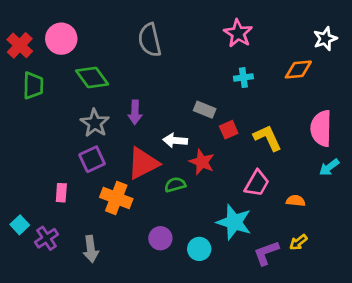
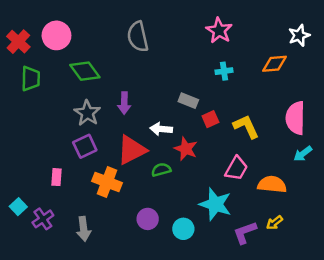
orange semicircle: (296, 201) -> (272, 184), size x1.6

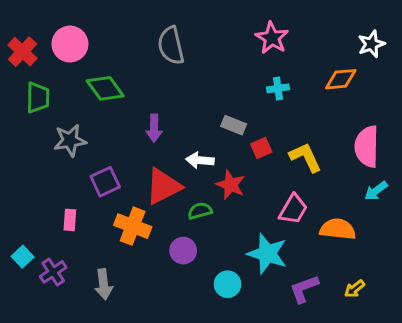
gray star: (87, 113) -> (70, 140), moved, turned 30
purple circle: (148, 219) -> (183, 251), moved
yellow arrow: (275, 223) -> (355, 289), moved

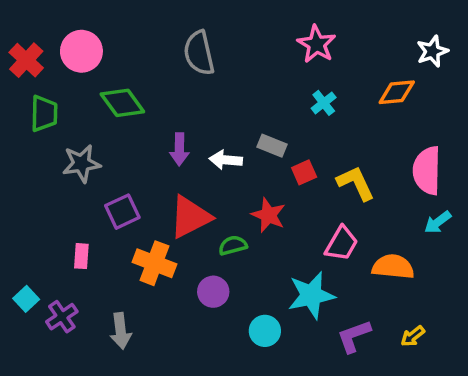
cyan cross: (278, 88) -> (324, 103), turned -30
white arrow: (200, 160) -> (226, 160), moved
cyan star: (267, 254) -> (311, 295), turned -30

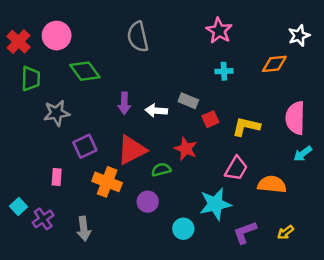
cyan cross: (324, 103) -> (224, 71), turned 35
yellow L-shape: (356, 183) -> (246, 127), turned -52

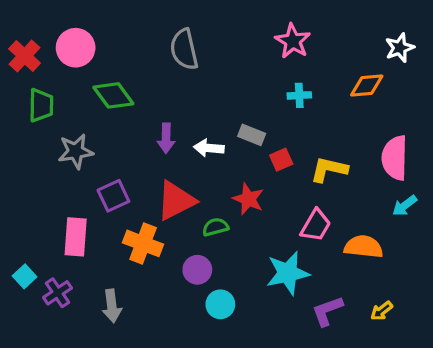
pink rectangle: (57, 177) -> (76, 237), size x1.6
cyan circle: (183, 229) -> (220, 304), moved

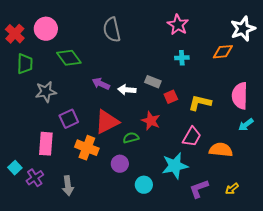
white star: (400, 48) -> (243, 29), size x1.4
purple arrow: (166, 138) -> (101, 84), turned 114
cyan circle: (220, 304) -> (144, 185), moved

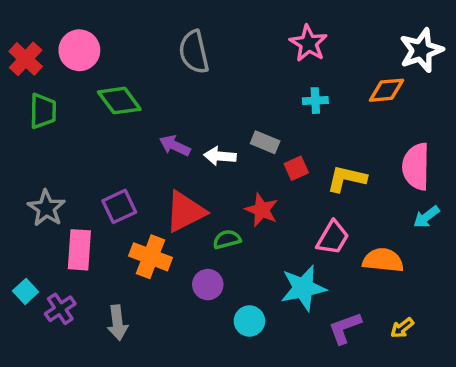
gray star: (46, 92) -> (46, 208), moved, turned -30

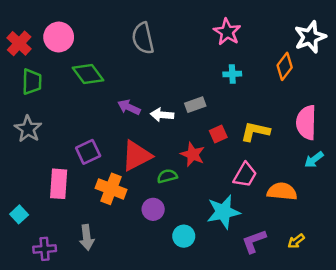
orange diamond: (387, 90) -> (285, 66), turned -48
gray rectangle: (265, 142) -> (195, 105), turned -42
red square: (296, 168) -> (218, 134), moved
gray star: (46, 208) -> (28, 129), moved
purple cross: (60, 309) -> (45, 249), moved, turned 30

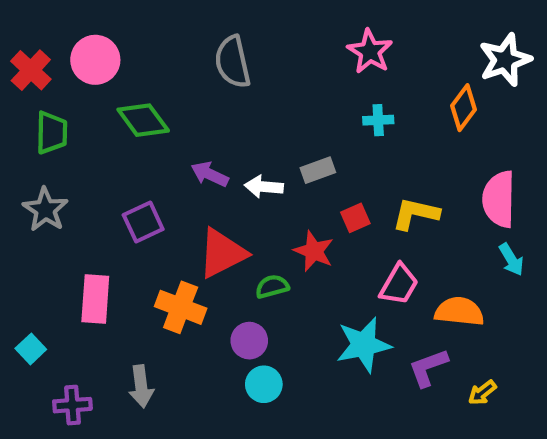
purple square: (88, 152) -> (143, 222), moved
cyan arrow: (314, 160) -> (511, 259), turned -84
cyan circle: (184, 236) -> (264, 384), moved
purple L-shape: (254, 241) -> (428, 368), moved

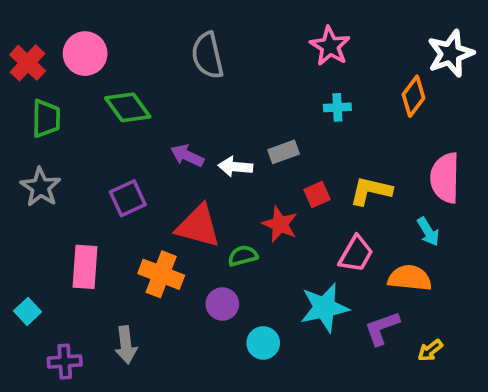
red triangle: (222, 253) -> (198, 226), turned 42
cyan arrow: (511, 259) -> (428, 232), moved
cyan circle: (264, 384) -> (263, 343), moved

